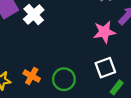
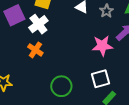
orange cross: (32, 76) -> (35, 50), moved

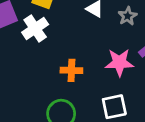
orange cross: (35, 50) -> (71, 70), moved, turned -35

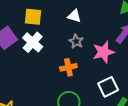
gray star: (128, 16) -> (76, 41), moved

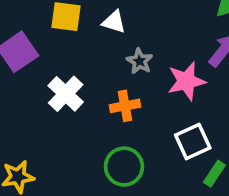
white triangle: (74, 16) -> (114, 22), moved
white cross: (33, 42) -> (66, 94), moved

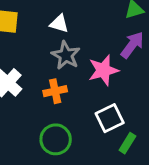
white triangle: (114, 22) -> (59, 24), moved
gray star: (140, 61) -> (66, 55), size x1.4

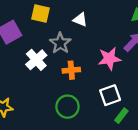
gray star: (66, 55) -> (60, 43), moved

